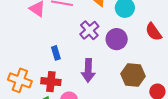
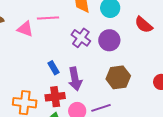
purple arrow: (88, 70) -> (75, 79), moved
brown hexagon: (133, 75) -> (118, 77), moved

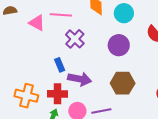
purple cross: (81, 38) -> (75, 39), moved
purple arrow: (75, 79) -> (80, 79), turned -75

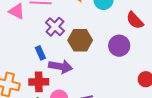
purple circle: (119, 45) -> (119, 46), moved
brown hexagon: (123, 83) -> (80, 40), moved

